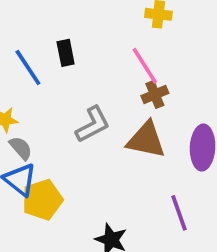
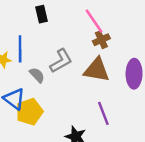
blue line: (28, 68) -> (20, 49), moved, turned 35
gray semicircle: (21, 148) -> (37, 75), moved
purple line: (179, 213) -> (103, 113), moved

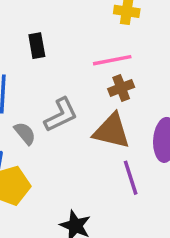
pink line: (94, 21) -> (112, 60), turned -70
purple line: (103, 113) -> (131, 178), moved

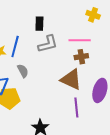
gray L-shape: (61, 115) -> (48, 44), moved

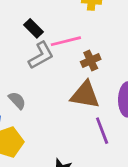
black rectangle: (39, 24) -> (33, 28), moved, turned -32
pink line: (80, 40) -> (66, 41), moved

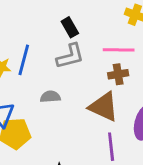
pink line: (66, 41) -> (119, 50), moved
gray semicircle: (17, 100) -> (50, 97), moved, turned -66

